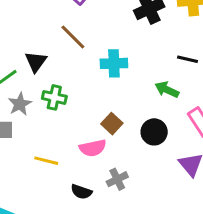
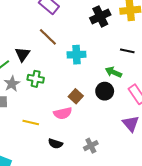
black circle: (154, 132) -> (105, 91), moved
gray cross: (117, 179) -> (91, 146), moved

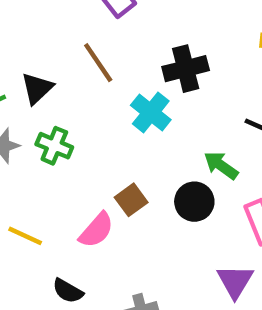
black cross: (100, 16) -> (186, 69), moved
cyan cross: (76, 55) -> (151, 112), turned 30
pink semicircle: (63, 113) -> (96, 230), turned -48

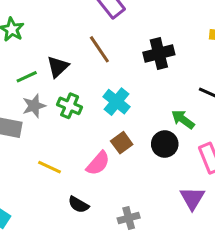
cyan cross: (151, 112) -> (117, 102), moved

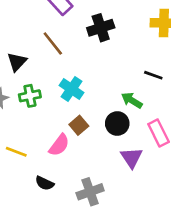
black cross: (159, 53) -> (101, 28), moved
green cross: (70, 106) -> (30, 96), turned -30
purple triangle: (192, 198) -> (132, 158), moved
gray cross: (129, 218) -> (90, 192), size x1.4

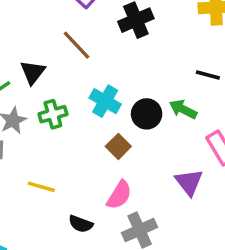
black circle: (117, 123) -> (147, 114), moved
pink semicircle: (59, 145) -> (119, 195), moved

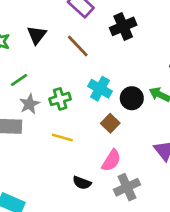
black triangle: (33, 72) -> (37, 35), moved
yellow line: (41, 187) -> (62, 137), moved

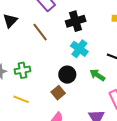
cyan cross: (100, 89) -> (79, 49), moved
black circle: (132, 98) -> (67, 75), moved

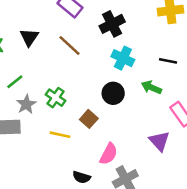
green cross: (22, 70) -> (56, 98), turned -35
brown square: (58, 93) -> (89, 119), moved

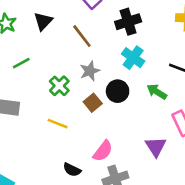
gray star: (26, 104) -> (90, 71), moved
brown square: (89, 119) -> (93, 103), moved

